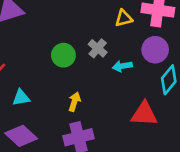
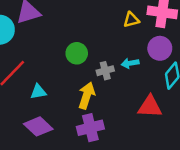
gray cross: (98, 48) -> (105, 71), moved, turned 35
yellow arrow: (74, 102) -> (87, 95), size x1.5

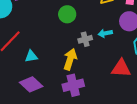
green circle: (77, 53) -> (67, 14), moved

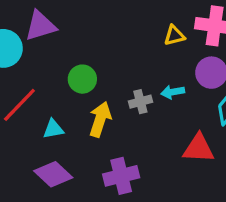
green circle: (67, 14) -> (82, 79), moved
yellow arrow: (70, 59) -> (100, 119), moved

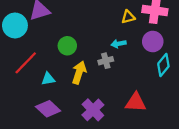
cyan arrow: (173, 92) -> (119, 44), moved
red triangle: (199, 148) -> (136, 102), moved
purple cross: (121, 176) -> (93, 110), turned -30

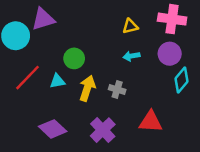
yellow triangle: (128, 17) -> (130, 26), moved
gray cross: (106, 61) -> (117, 89), moved, turned 32
cyan triangle: (48, 79) -> (57, 81), moved

